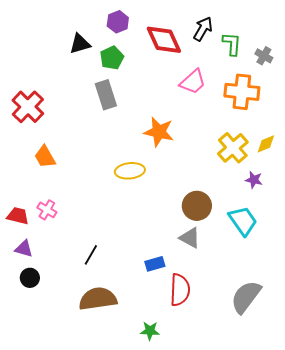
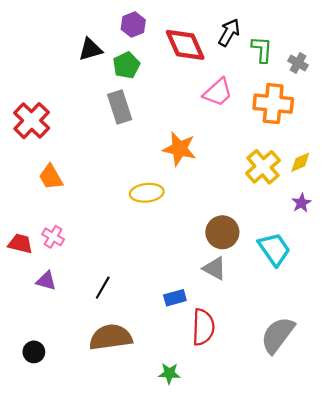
purple star: (254, 180) -> (301, 203), moved, turned 30
purple triangle: (24, 249) -> (46, 281), moved
black circle: (30, 278) -> (34, 352), moved

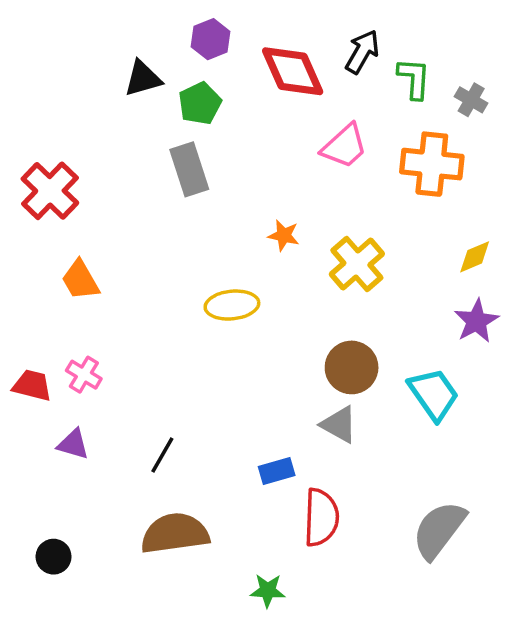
orange star: (179, 149) -> (284, 235), size x0.6
yellow cross: (263, 167) -> (357, 264), moved
purple star: (301, 203) -> (476, 321), size x1.4

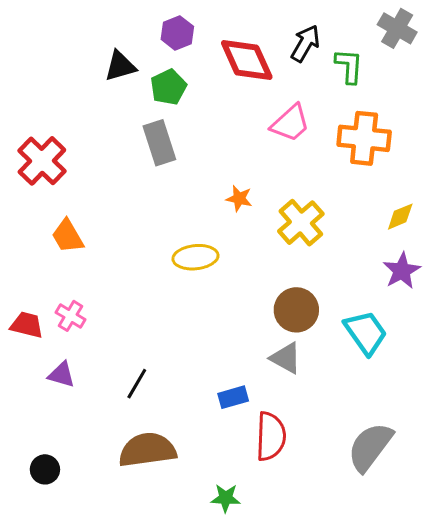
gray cross: (471, 100) -> (397, 28), moved, size x1.4

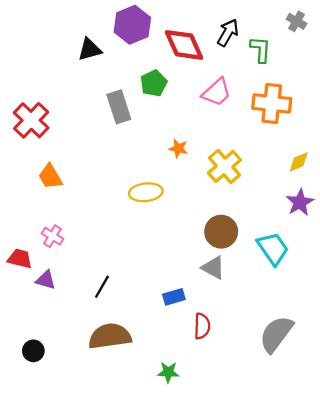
gray cross: (397, 28) -> (296, 21), size x0.7
purple hexagon: (177, 33) -> (132, 25), size x1.5
green pentagon: (168, 87) -> (154, 83), moved
red trapezoid: (27, 325) -> (20, 259), moved
red semicircle: (271, 436) -> (202, 326), size x0.7

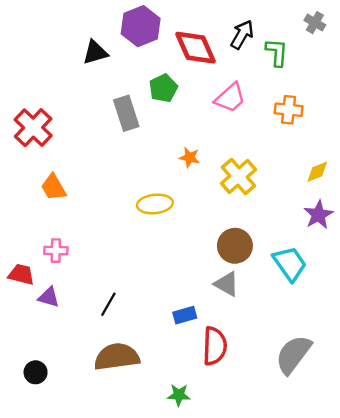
orange cross: (272, 103) -> (289, 110), size x0.7
pink cross: (52, 236) -> (56, 251), turned -30
red semicircle: (202, 326) -> (215, 346), size x1.4

